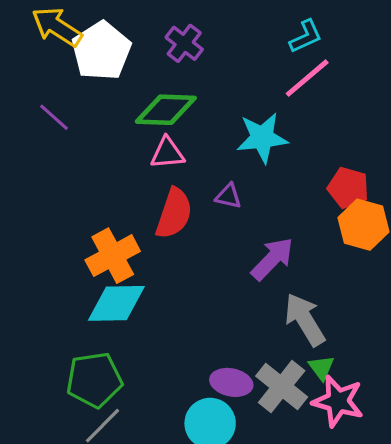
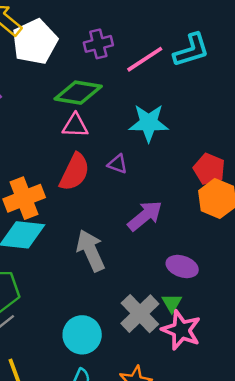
cyan L-shape: (306, 36) -> (191, 50), size x1.4
purple cross: (184, 43) -> (98, 44), turned 32
pink line: (307, 78) -> (145, 59), moved
gray arrow: (305, 320) -> (91, 251), moved
purple ellipse: (231, 382) -> (182, 266), moved

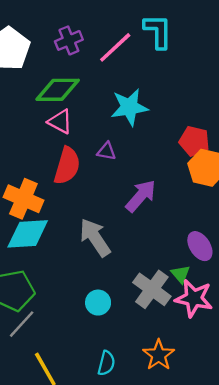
cyan L-shape: (191, 50) -> (158, 31), turned -63
pink triangle: (75, 126) -> (60, 122), turned 36
orange cross: (24, 198) -> (23, 199), turned -36
purple ellipse: (182, 266) -> (200, 246), moved, turned 48
cyan circle: (82, 335) -> (98, 303), moved, size x0.7

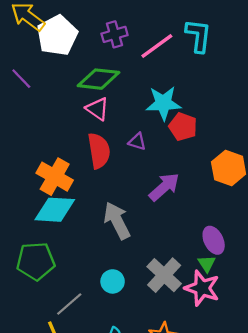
red pentagon: (194, 141) -> (183, 127), moved
red semicircle: (67, 166) -> (99, 151), turned -32
green triangle: (180, 274) -> (207, 264), moved
gray line: (22, 324) -> (69, 304), moved

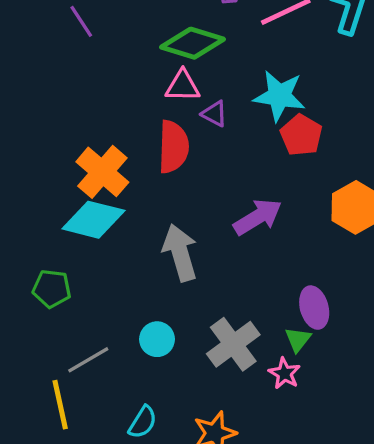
pink triangle: (97, 109) -> (183, 86), turned -45
purple triangle: (137, 142) -> (214, 114), moved
green pentagon: (36, 261) -> (52, 289), size x0.7
pink star: (202, 288) -> (284, 373), size x0.6

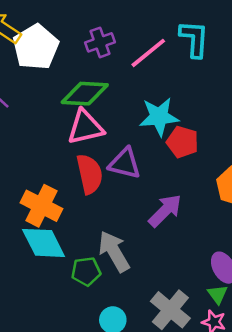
pink triangle: (183, 86) -> (85, 127), size x1.4
purple triangle: (214, 114) -> (125, 163), moved, size x1.6
cyan diamond: (93, 220) -> (44, 243), turned 63
green pentagon: (52, 289) -> (86, 271), moved

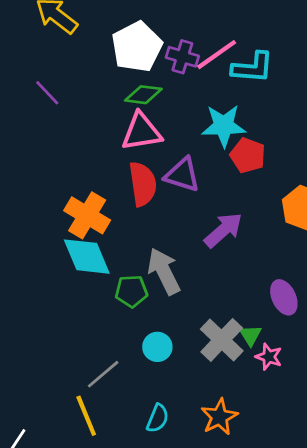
cyan L-shape: (194, 39) -> (253, 67), moved, turned 87
purple cross: (100, 42) -> (182, 57), moved, turned 32
white pentagon: (36, 47) -> (137, 47), moved
green diamond: (85, 94) -> (143, 95), size x0.7
green triangle: (218, 294) -> (250, 335), moved

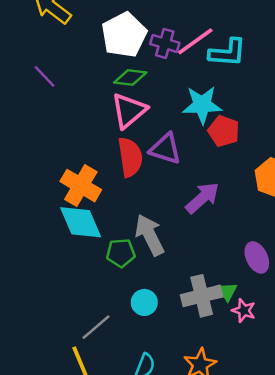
pink triangle: (141, 132) -> (129, 111), turned -30
gray cross: (222, 340) -> (202, 296), turned 33

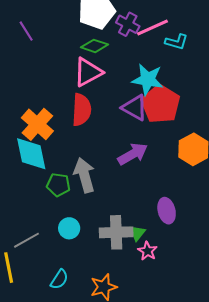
cyan L-shape: (227, 53) -> (176, 42), size x0.7
red pentagon: (224, 131) -> (161, 104), size x1.5
purple triangle: (165, 149) -> (135, 108), moved

